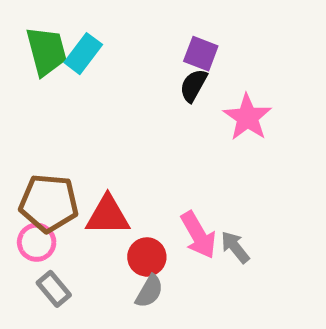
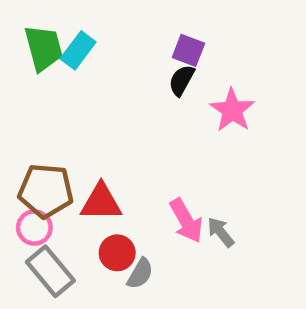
red circle: (147, 257) -> (117, 253), moved
gray rectangle: (54, 289) -> (50, 271), size x1.5

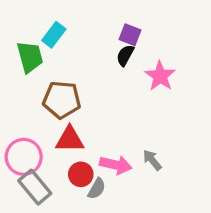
green trapezoid: (44, 48) -> (30, 57), moved
brown pentagon: (46, 191) -> (62, 100), moved
pink arrow: (186, 221) -> (116, 165), moved, turned -48
pink circle: (34, 228) -> (24, 157), size x1.5

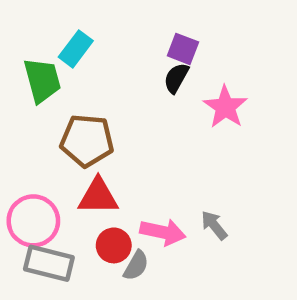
gray rectangle: (35, 187) -> (49, 263), turned -36

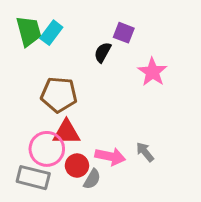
black semicircle: (176, 78) -> (103, 52), moved
green trapezoid: (42, 80) -> (29, 31), moved
pink circle: (33, 221) -> (47, 149), moved

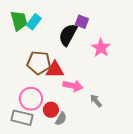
black semicircle: (103, 52) -> (68, 35), size x1.6
red triangle: (66, 132) -> (55, 70), moved
pink arrow: (110, 156) -> (73, 86), moved

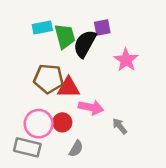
green trapezoid: (19, 21) -> (65, 36), moved
cyan rectangle: (34, 22) -> (42, 27), turned 42
purple square: (82, 22) -> (102, 27), turned -32
red circle: (51, 110) -> (62, 122), moved

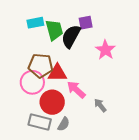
pink arrow: (91, 107) -> (76, 90), turned -150
red circle: (62, 122) -> (52, 102), size x1.5
pink circle: (39, 124) -> (32, 82), moved
gray rectangle: (27, 147) -> (40, 122), moved

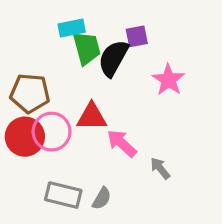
cyan rectangle: (35, 23) -> (72, 28), moved
brown pentagon: (41, 66) -> (30, 93), moved
red circle: (52, 102) -> (25, 137), moved

